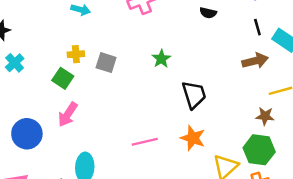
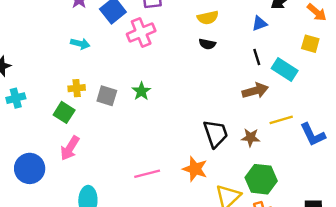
green star: (161, 59) -> (141, 91), moved
cyan cross: (15, 63) -> (16, 98), turned 30
black trapezoid: (194, 95) -> (216, 134), moved
brown star: (265, 116) -> (250, 138), moved

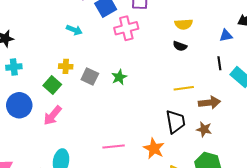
brown arrow: (255, 91) -> (209, 103), moved
yellow line: (281, 120) -> (184, 88), moved
blue circle: (30, 168) -> (19, 105), moved

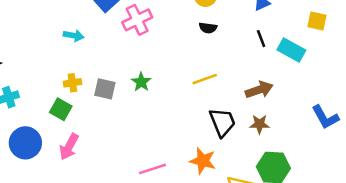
yellow line: (184, 88) -> (205, 79), moved

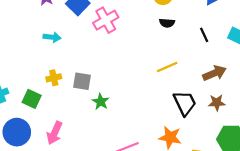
black line: (261, 39) -> (204, 35), moved
green star: (141, 82) -> (101, 102), moved
green square: (61, 109) -> (32, 99), moved

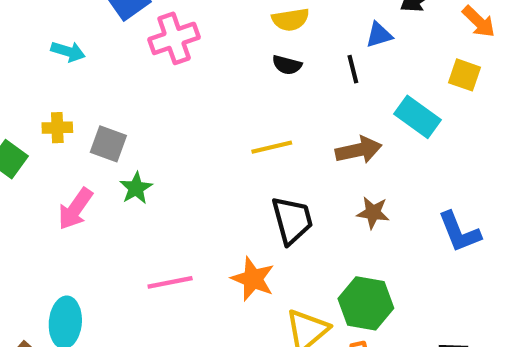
black line: (204, 35) -> (353, 69), moved
brown arrow: (214, 73) -> (359, 150), moved
brown star: (217, 103) -> (373, 213), moved
pink arrow: (54, 133) -> (75, 209), moved

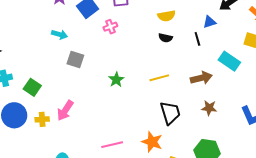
pink cross: (174, 38) -> (110, 27), size x0.6
yellow cross: (57, 128) -> (42, 119), moved
gray square: (108, 144) -> (75, 59), moved
green star: (136, 188) -> (116, 80), moved

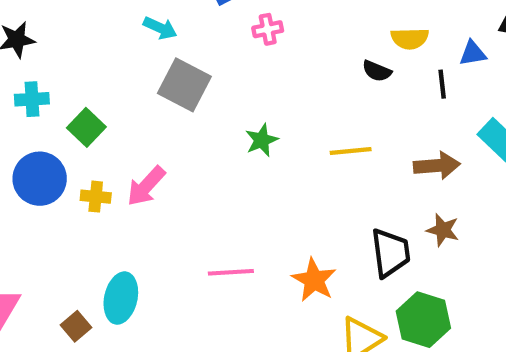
yellow semicircle: (167, 16) -> (410, 39), moved
gray square: (75, 59) -> (184, 85), size x1.4
black trapezoid: (170, 113) -> (390, 253), moved

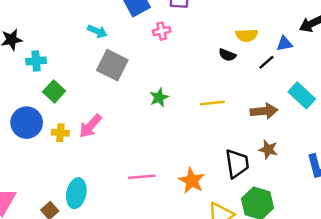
black line: (442, 84) -> (266, 62), turned 56
cyan cross: (32, 99) -> (36, 61), moved

